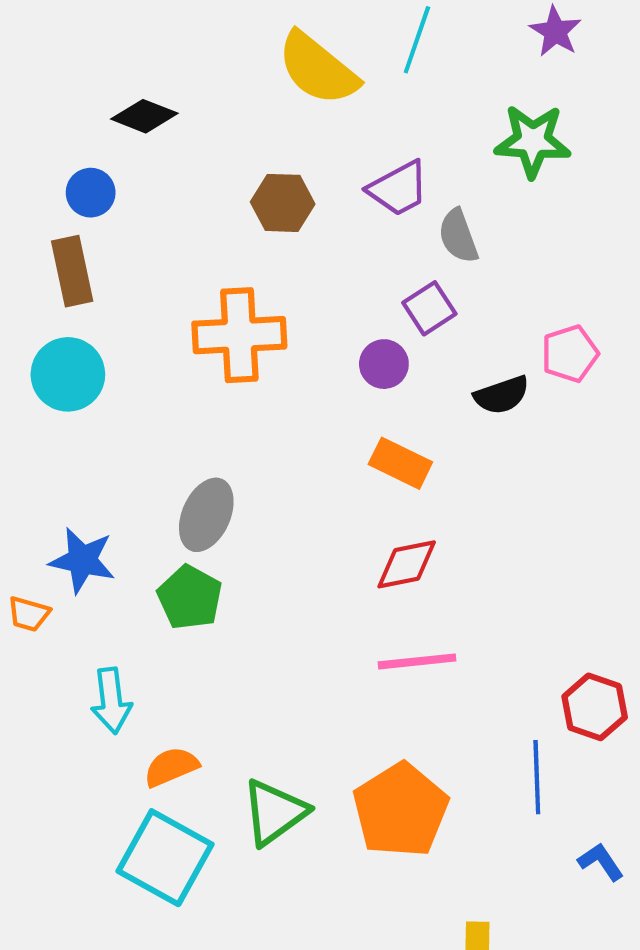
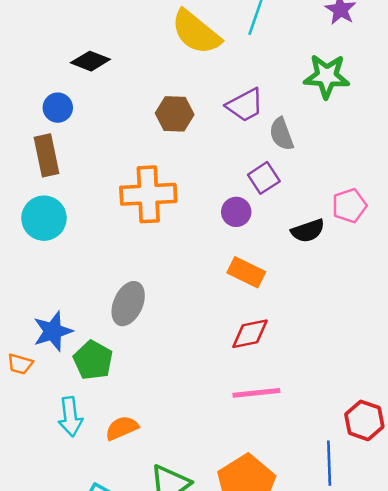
blue star: (82, 560) -> (53, 331), turned -30
green pentagon: (190, 597) -> (93, 360), moved
orange semicircle: (171, 767) -> (122, 428), moved

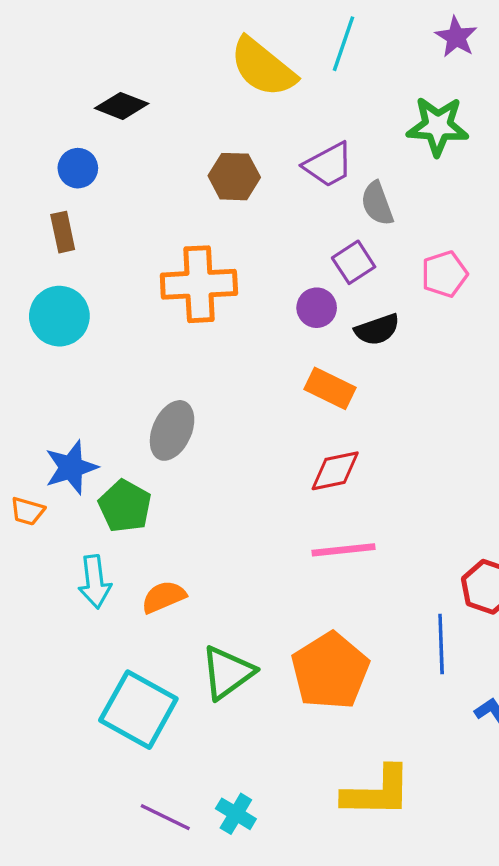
brown rectangle: (46, 155) -> (63, 232), size x0.7
pink pentagon: (349, 206) -> (444, 274), moved
black semicircle: (308, 231) -> (377, 330), moved

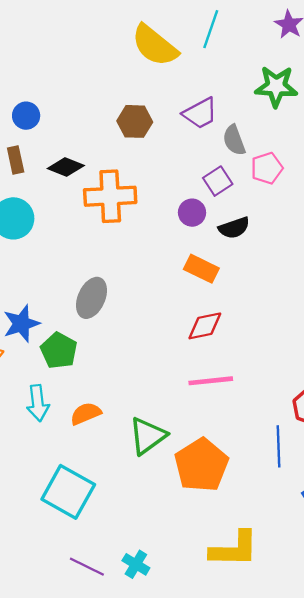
black diamond: (122, 106) -> (66, 167), moved
pink pentagon: (444, 274) -> (267, 168), moved
green triangle: (228, 673) -> (148, 436), moved

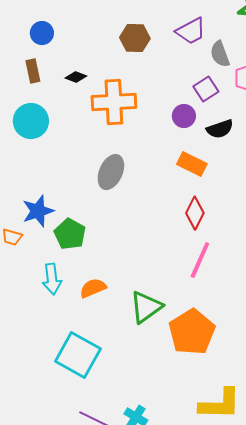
black diamond: (66, 167) -> (76, 77), size x0.7
gray ellipse: (92, 298) -> (111, 172), moved
red diamond: (205, 326) -> (195, 213), turned -52
pink line: (211, 381) -> (200, 260), turned -60

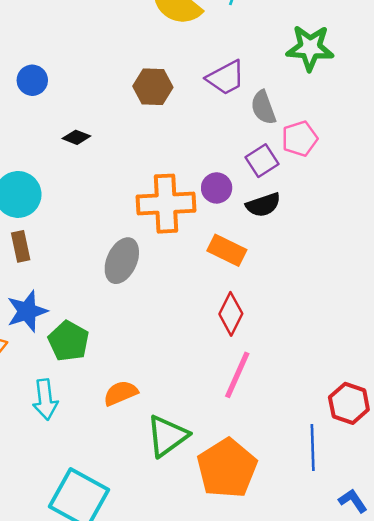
brown rectangle: (33, 71) -> (21, 246), moved
purple square: (206, 89) -> (262, 161), moved
orange cross: (114, 102) -> (166, 204), moved
orange semicircle: (93, 288) -> (121, 393), moved

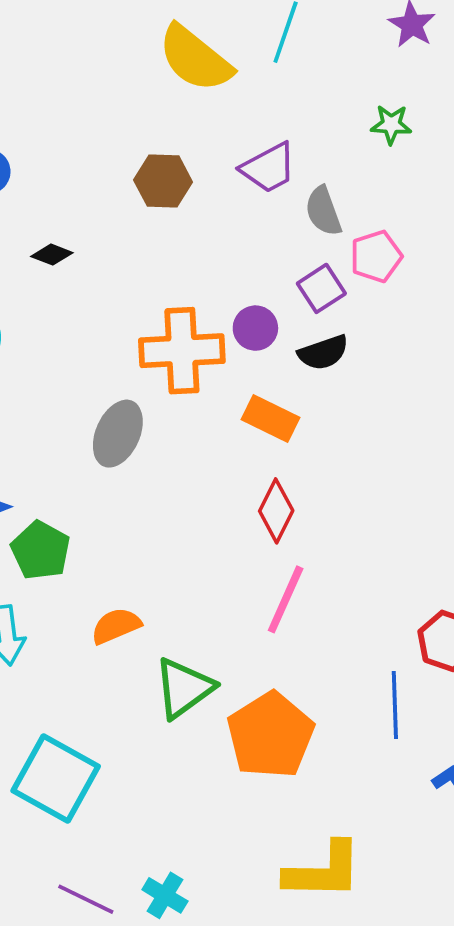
green star: (310, 48) -> (391, 124), size x0.6

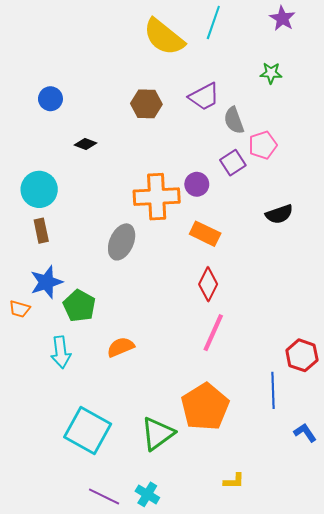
black semicircle: (323, 353) -> (279, 214), moved
green triangle: (184, 688) -> (158, 434), moved
yellow L-shape: (323, 871) -> (234, 481), size x0.5

